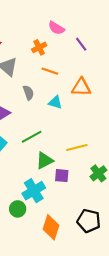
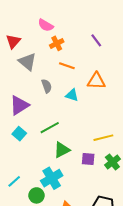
pink semicircle: (56, 28) -> (46, 25), moved
yellow line: (77, 148) -> (103, 138), moved
purple square: (62, 176) -> (88, 159), moved

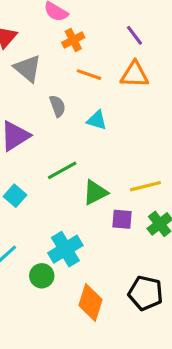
orange triangle: (96, 81) -> (135, 75), moved
cyan square: (19, 134) -> (15, 196), moved
green triangle: (62, 150) -> (95, 192), moved

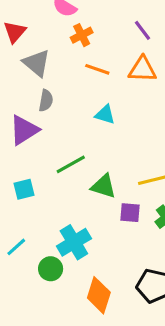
gray semicircle: (57, 106) -> (46, 100), moved, turned 30
green triangle: (95, 192) -> (104, 186), turned 44
cyan square: (15, 196) -> (24, 189), turned 35

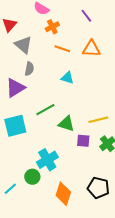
purple line: (142, 30) -> (86, 16), moved
cyan square: (24, 189) -> (15, 126), size x1.6
cyan line: (16, 247) -> (10, 189), moved

